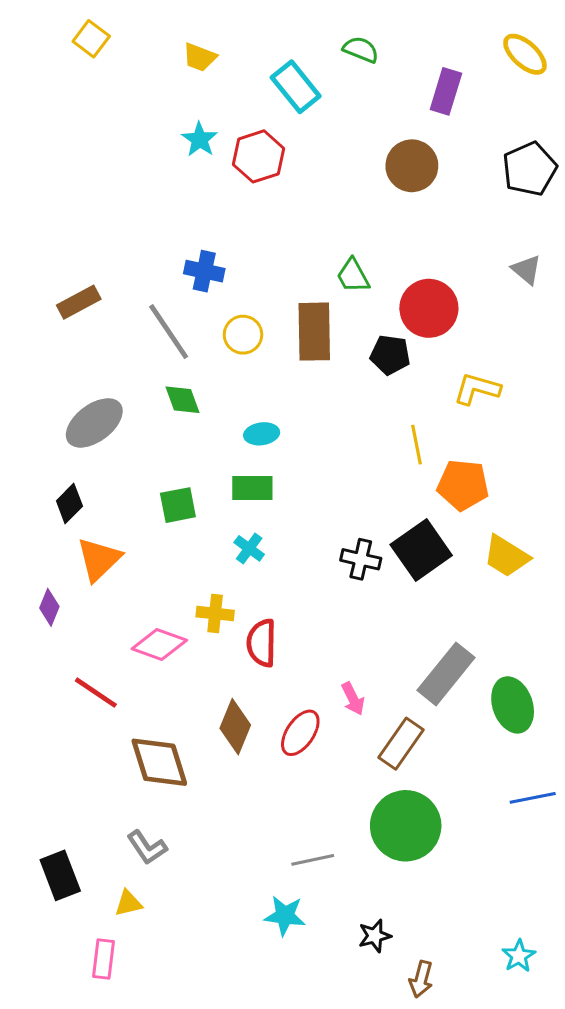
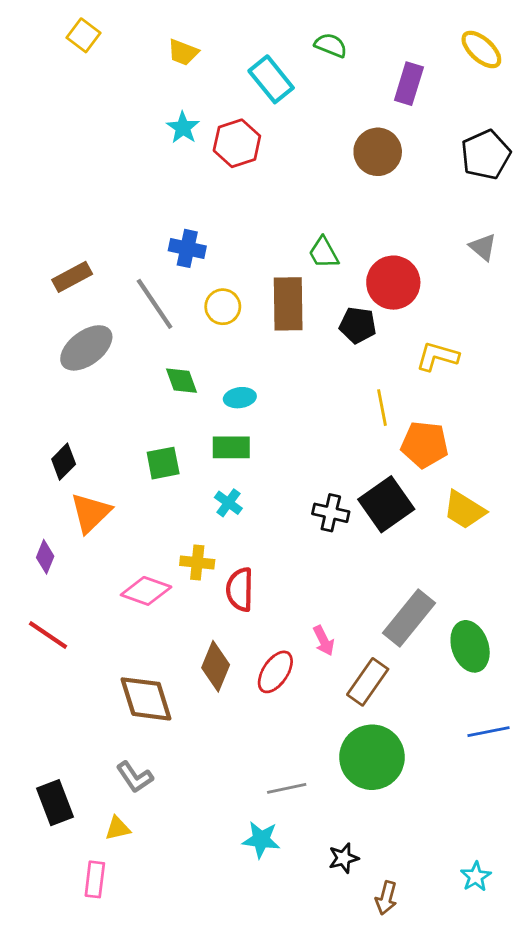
green diamond: (183, 400) -> (182, 381), moved
gray ellipse: (94, 423) -> (86, 348), moved
red line: (96, 693) -> (48, 635), moved

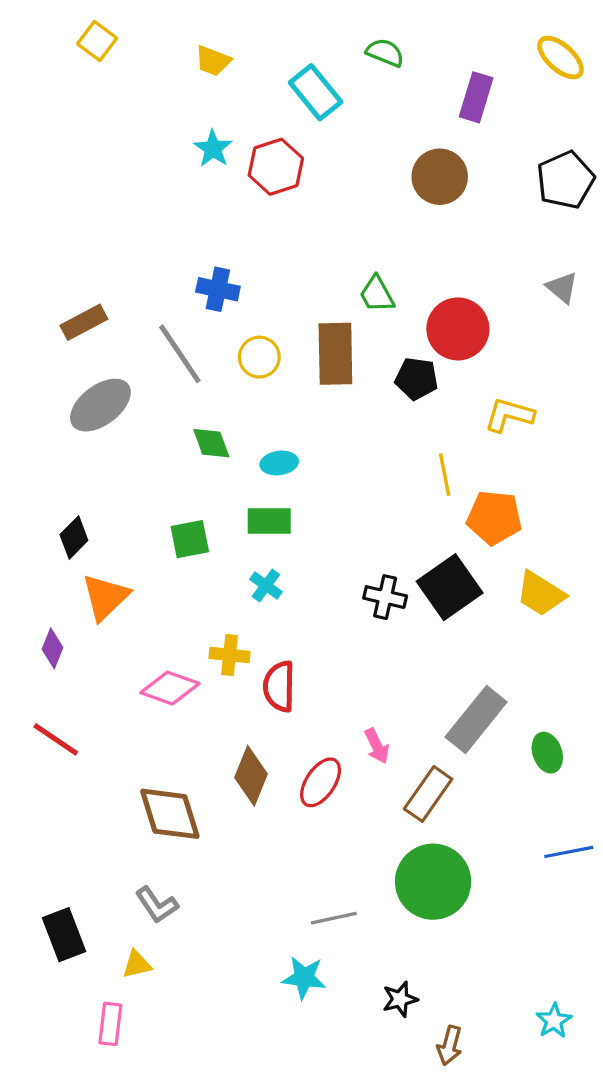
green ellipse: (470, 646) -> (547, 753), size x0.7

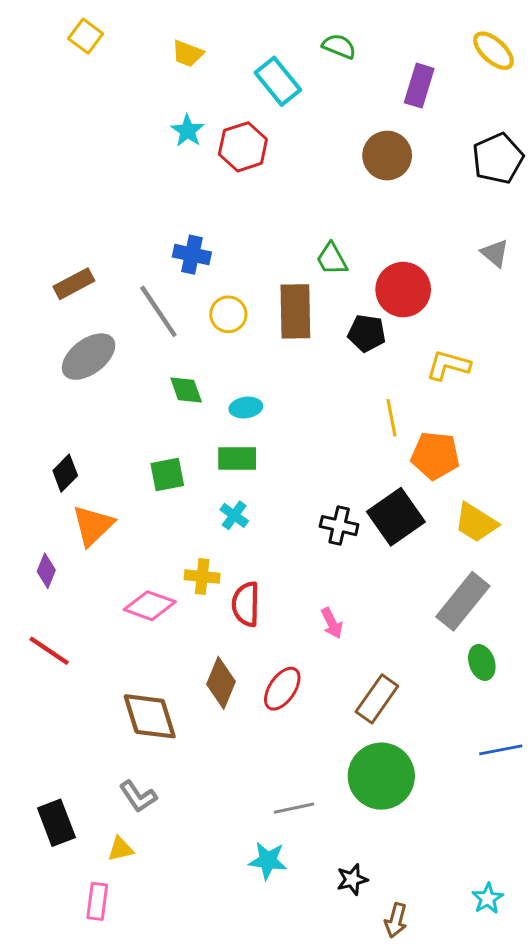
gray rectangle: (476, 719) -> (463, 601), moved
pink arrow: (377, 746) -> (332, 623), moved

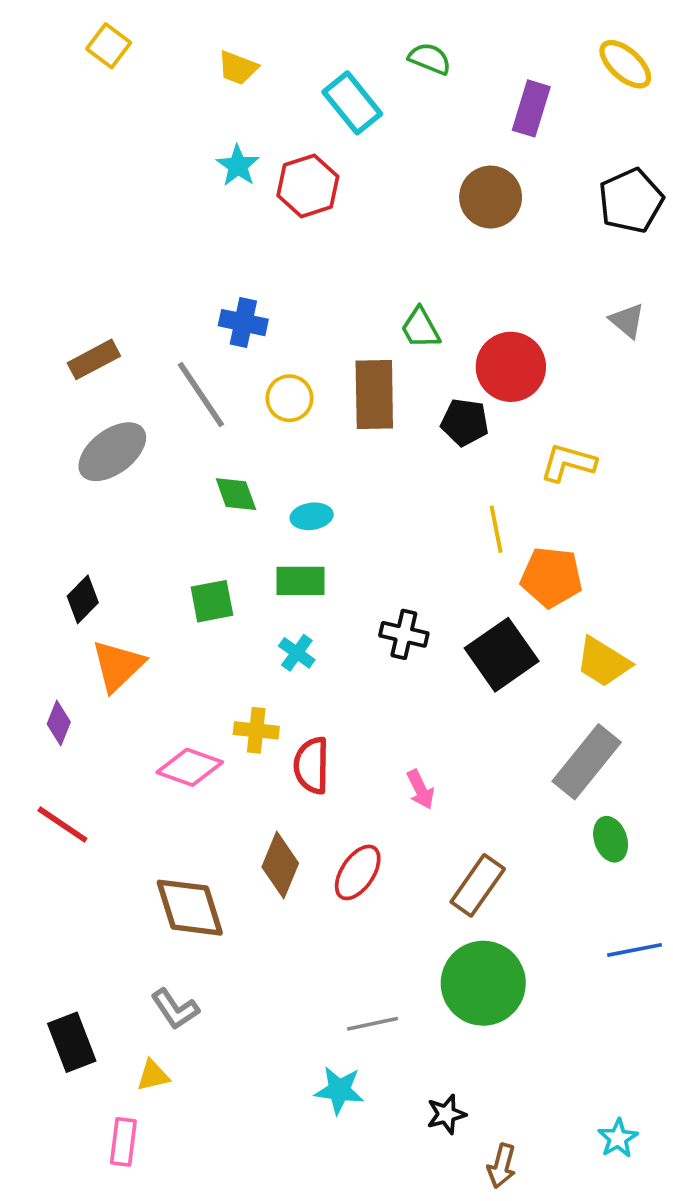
black cross: (339, 526) -> (404, 634), moved

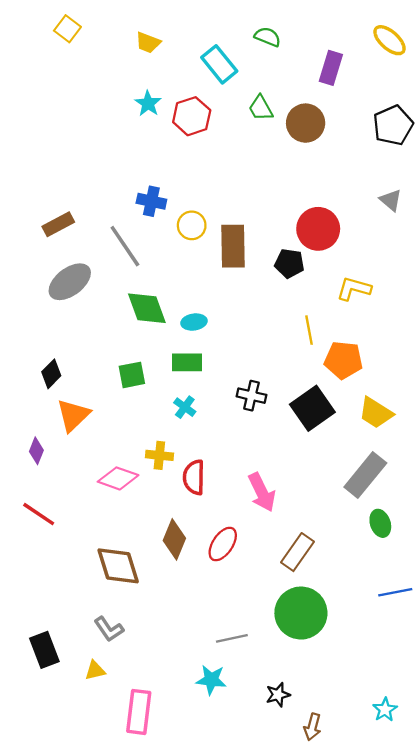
green trapezoid: (420, 328) -> (261, 108), moved
yellow circle: (289, 398) -> (192, 225), moved
green diamond: (236, 494) -> (147, 308), size x1.5
pink arrow: (420, 789) -> (262, 492), size x1.6
pink rectangle: (123, 1142) -> (139, 712), moved, size x1.5

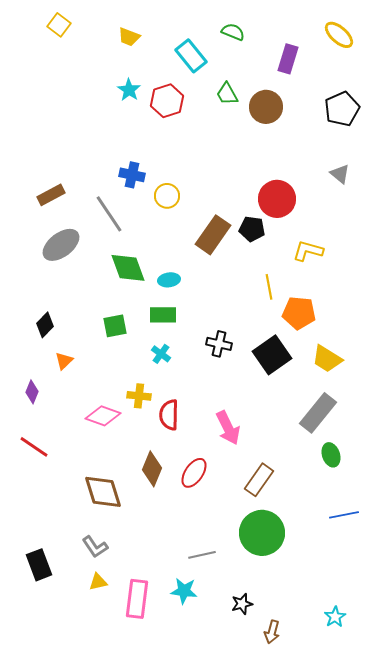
brown rectangle: (233, 246) -> (213, 235), moved, turned 36
orange triangle: (73, 415) -> (64, 361), size x0.6
yellow triangle: (95, 671) -> (98, 582), moved
pink rectangle: (139, 712) -> (137, 599), moved

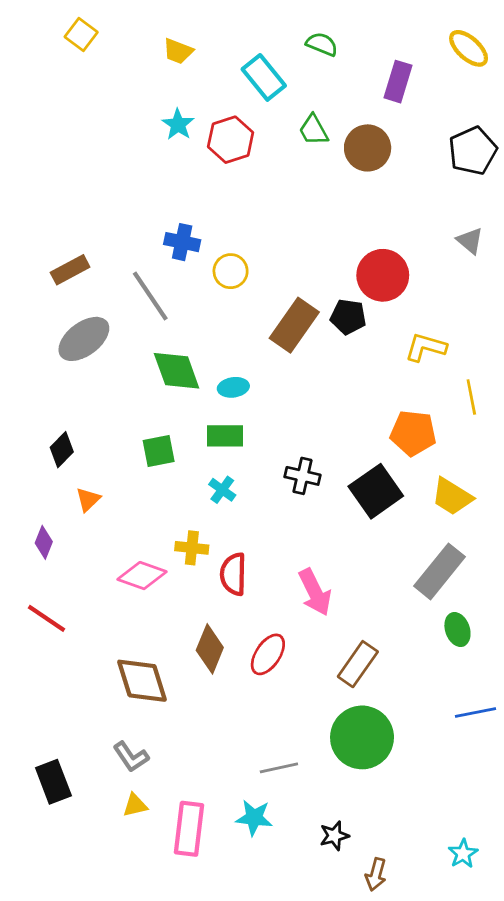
yellow line: (269, 287) -> (471, 397), moved

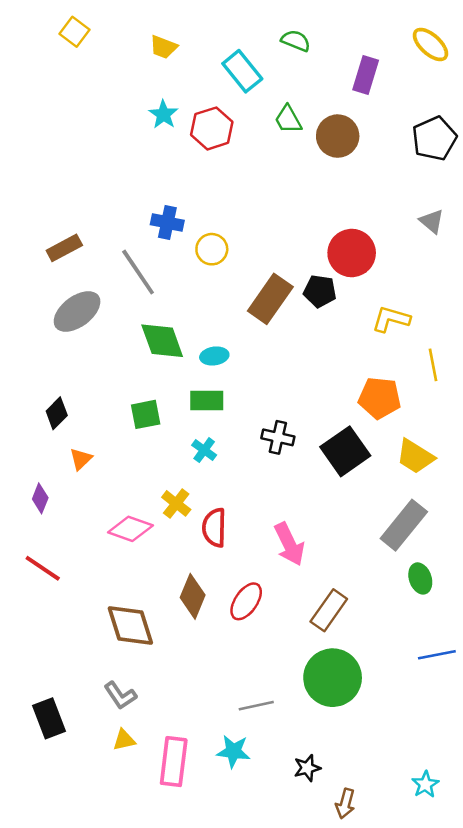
yellow cross: (192, 548) -> (176, 503), turned 32

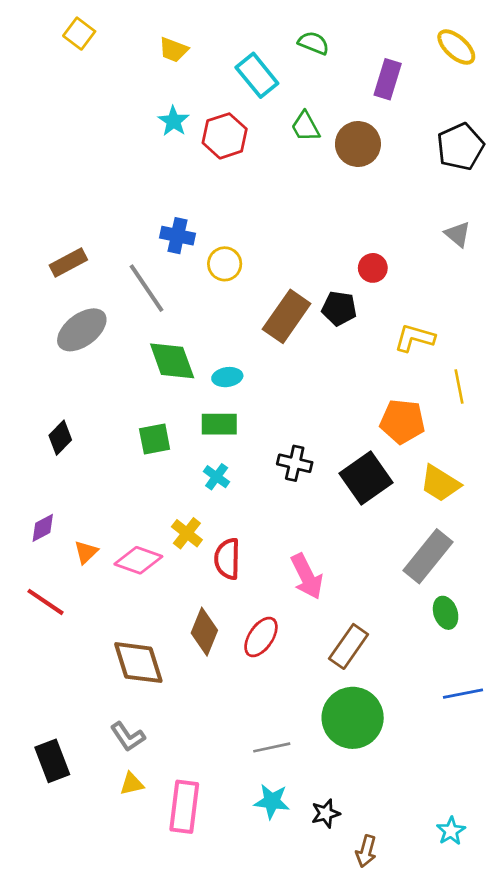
red circle: (352, 253) -> (373, 268), size x0.6
orange triangle: (81, 459) -> (86, 552), moved
purple diamond: (40, 498) -> (43, 528), turned 40
cyan star: (233, 751) -> (272, 801), moved

